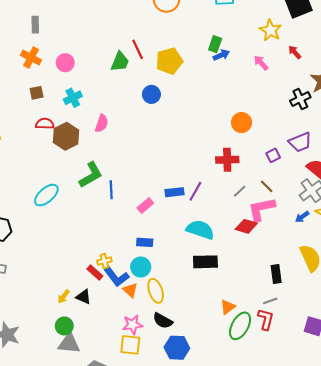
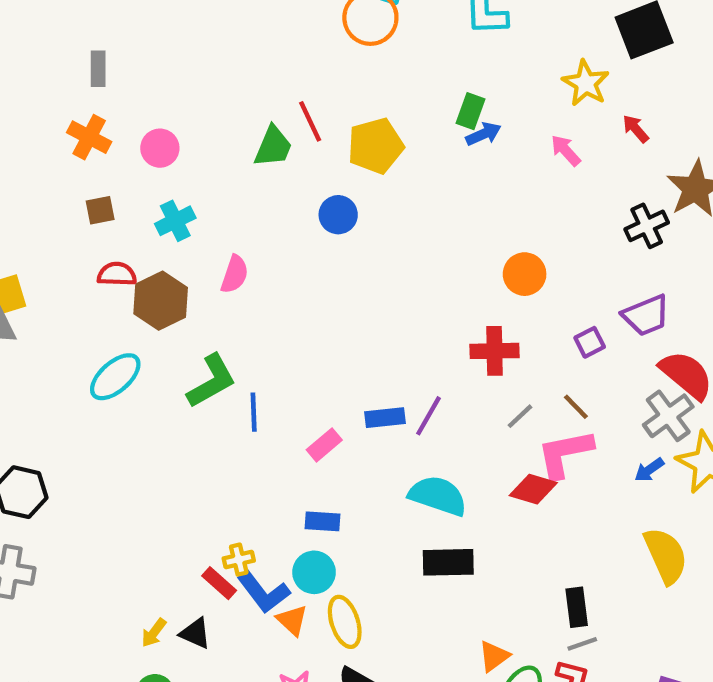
cyan ellipse: (46, 195) -> (115, 377), moved
black rectangle: (276, 274) -> (577, 607), moved

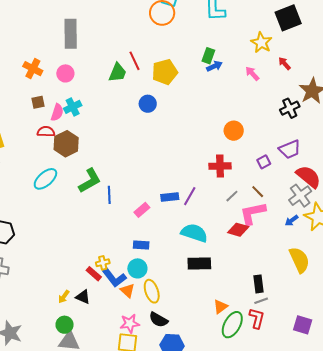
gray rectangle: (98, 69) -> (71, 34), moved, size x1.8
pink semicircle: (235, 274) -> (57, 112), moved

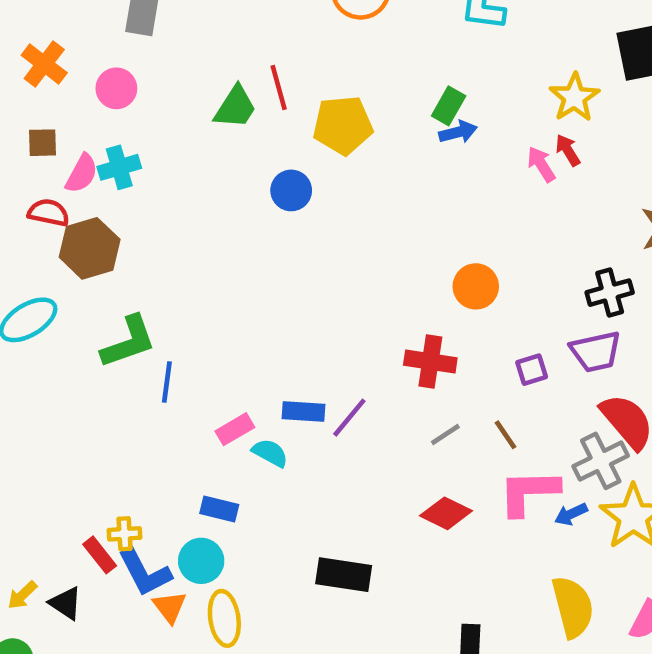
red arrow: (284, 63) -> (568, 150), moved
black cross: (290, 108) -> (610, 293), moved
pink L-shape: (253, 213) -> (529, 492), moved
cyan semicircle: (194, 233) -> (270, 453), moved, size x0.6

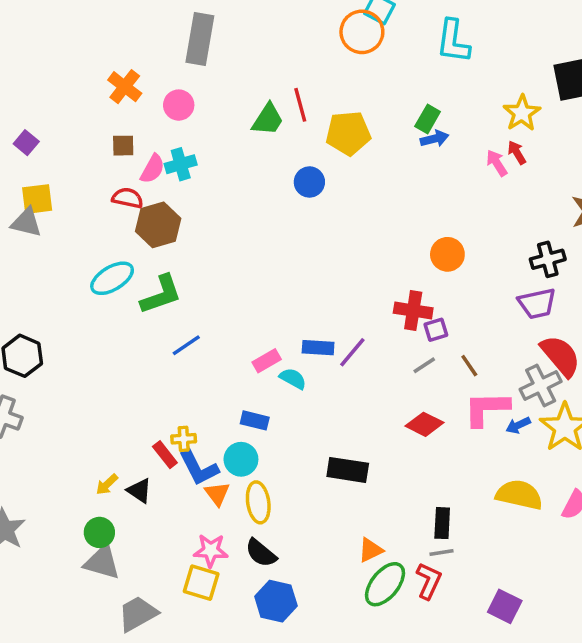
green L-shape: (128, 342) -> (161, 295), moved
purple square: (532, 370) -> (436, 330), moved
blue line: (167, 382) -> (186, 345), moved, turned 48
yellow semicircle: (573, 607) -> (519, 495), turned -63

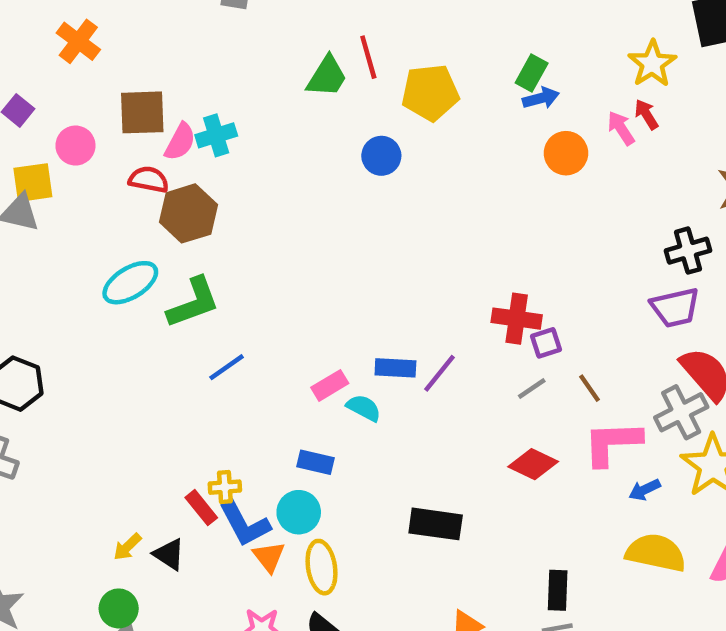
orange cross: (125, 87) -> (78, 41), moved
pink circle: (179, 105) -> (75, 146), moved
brown square: (123, 146) -> (142, 112), size x1.6
orange circle: (447, 254) -> (566, 153), moved
blue arrow: (518, 425) -> (645, 490), moved

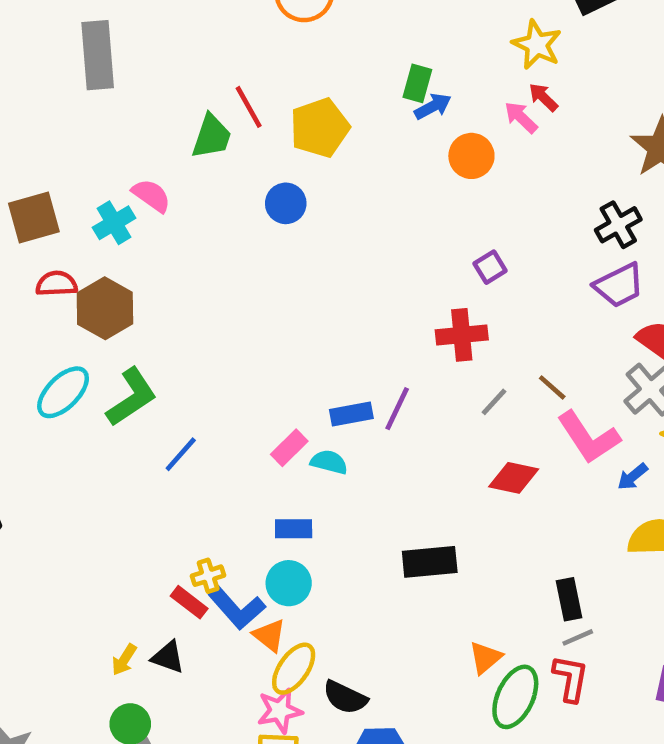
pink semicircle: (180, 142) -> (151, 195), moved, turned -69
purple square: (546, 343) -> (490, 267), moved
pink L-shape: (612, 443) -> (589, 437), turned -108
yellow ellipse: (321, 567) -> (294, 669), moved, turned 57

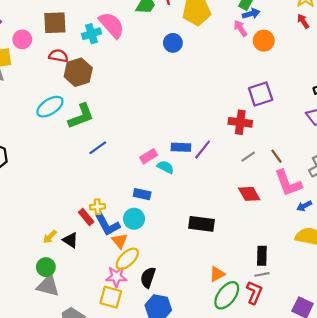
pink arrow: (521, 117) -> (240, 28), moved
pink semicircle: (151, 195) -> (112, 25), size x1.5
purple square: (490, 267) -> (261, 94), size x1.6
red diamond: (514, 478) -> (249, 194), turned 35
black semicircle: (345, 697) -> (148, 278), turned 70

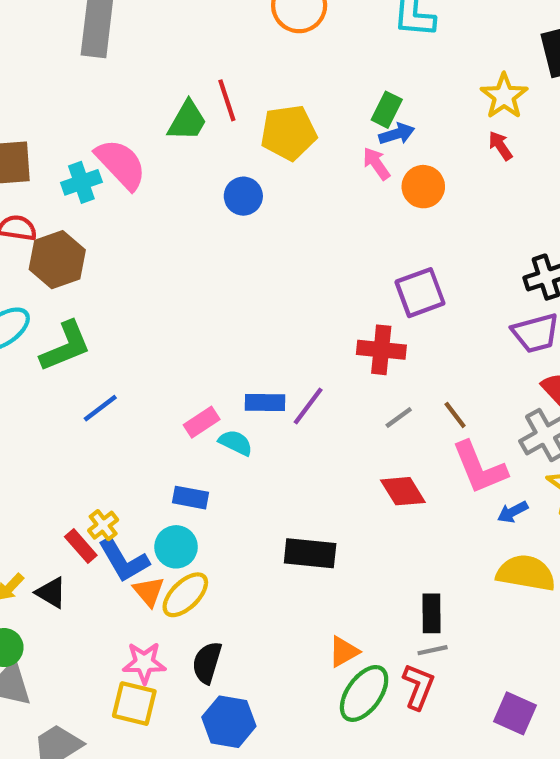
yellow cross: (98, 207) -> (103, 525), turned -32
yellow ellipse: (127, 259) -> (185, 595), moved

